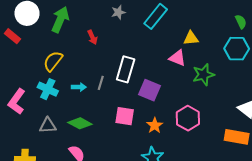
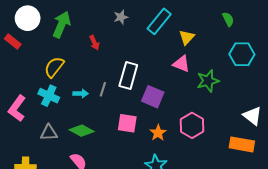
green semicircle: (241, 22) -> (228, 19), moved
yellow triangle: (191, 38) -> (187, 37), moved, turned -42

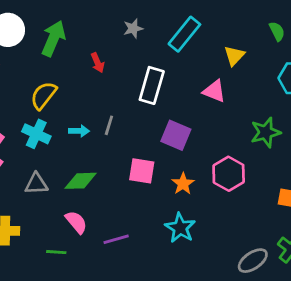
yellow triangle: (187, 37) -> (234, 56), moved
white rectangle: (128, 75) -> (152, 85), moved
green star: (208, 81) -> (266, 132), moved
green diamond: (82, 131) -> (80, 181), turned -30

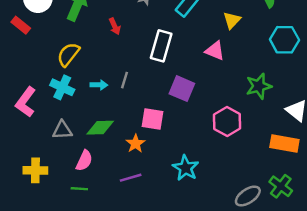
orange star: (183, 184) -> (135, 144), moved
pink semicircle: (76, 222) -> (84, 161), moved, turned 65

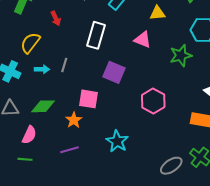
yellow triangle: (232, 20) -> (157, 13), turned 42
yellow semicircle: (68, 54) -> (30, 43), moved
green star: (259, 86) -> (181, 55), moved

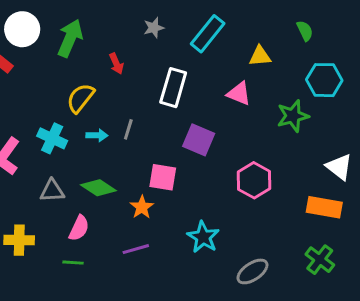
green diamond: (43, 106) -> (98, 188), turned 35
gray ellipse: (171, 166) -> (252, 271), moved

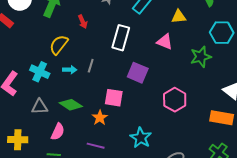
purple line: (136, 249) -> (96, 146), turned 30

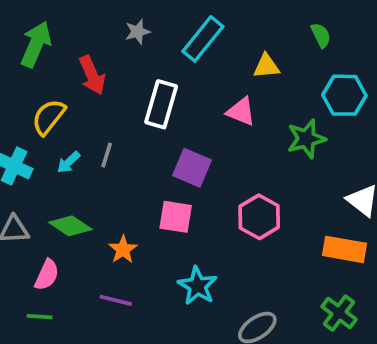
red arrow: (83, 22) -> (92, 75), size x1.5
cyan arrow: (70, 70) -> (69, 162), turned 136
pink square: (114, 98) -> (176, 217), moved

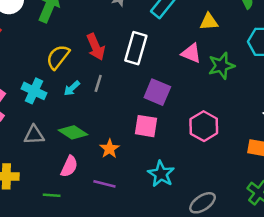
red arrow: (92, 75) -> (96, 47), moved
green star: (306, 139) -> (221, 66), moved
pink semicircle: (47, 275) -> (69, 166), moved

